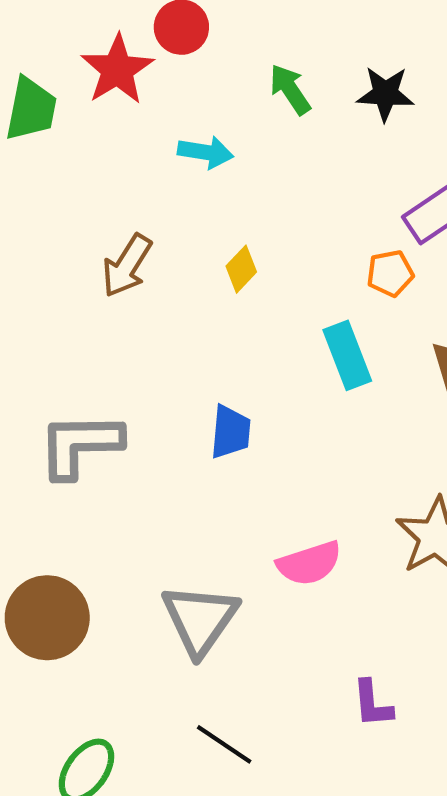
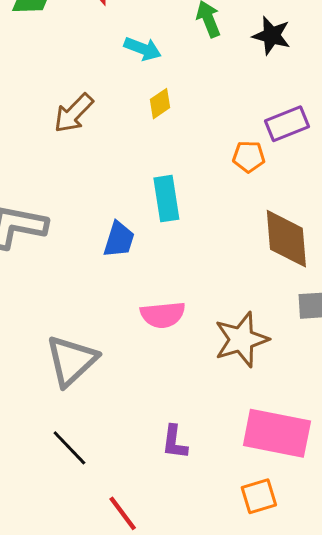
yellow diamond: (241, 269) -> (160, 104), moved
cyan rectangle: (347, 355) -> (166, 199), moved
pink semicircle: (309, 563) -> (163, 315), moved

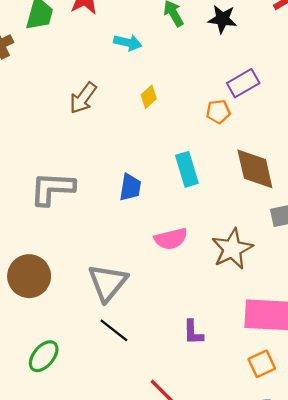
yellow diamond: (160, 104) -> (149, 97), moved
cyan rectangle: (166, 199) -> (187, 169), moved
black line: (69, 448) -> (114, 330), moved

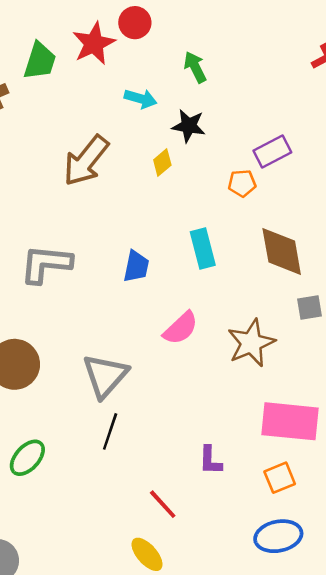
black star: (222, 19) -> (189, 126), moved
brown arrow: (83, 98) -> (86, 161), size x1.4
pink semicircle: (171, 239) -> (181, 328), turned -32
black line: (114, 330) -> (110, 431), turned 68
purple L-shape: (193, 332) -> (210, 460), moved

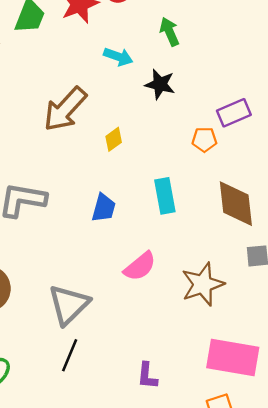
yellow diamond: (162, 162) -> (114, 139), moved
purple L-shape: (210, 460) -> (147, 376), moved

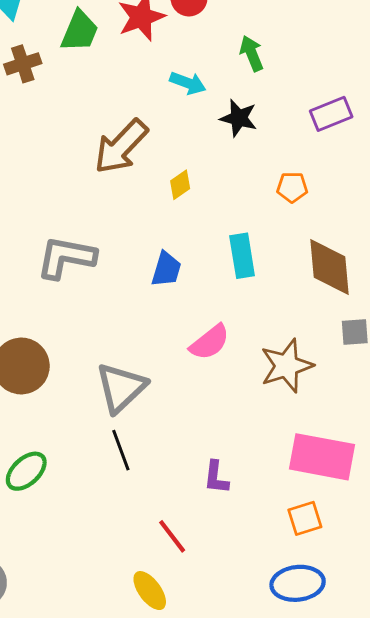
purple rectangle: (234, 113) -> (331, 114), moved
black line: (70, 355) -> (121, 450), turned -44

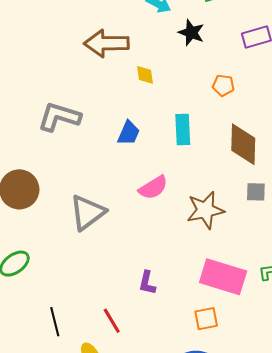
brown arrow: (121, 147) -> (106, 43), turned 39
yellow diamond: (180, 185) -> (145, 75), turned -70
black line: (121, 450) -> (55, 322), moved

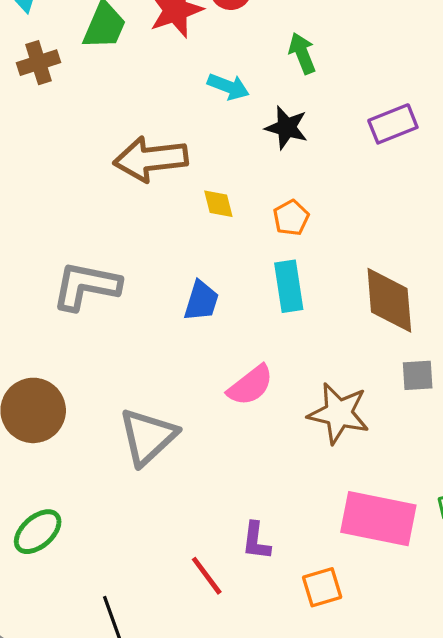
orange pentagon: (223, 85) -> (291, 218), moved, turned -30
brown star: (205, 210) -> (339, 413), turned 30
orange square: (206, 319) -> (322, 587), moved
red line: (112, 321) -> (207, 576), moved

